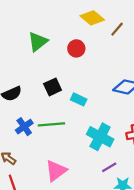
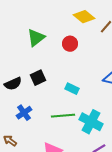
black square: (53, 87) -> (38, 78), moved
green line: (51, 124) -> (63, 116), moved

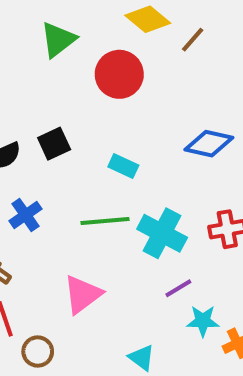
green triangle: (36, 38) -> (58, 40), moved
red circle: (70, 44) -> (119, 74), size x1.5

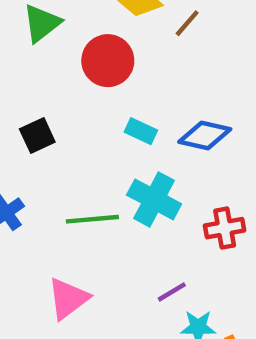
cyan rectangle: (123, 166) -> (141, 131), moved
cyan cross: (162, 233) -> (154, 199), moved

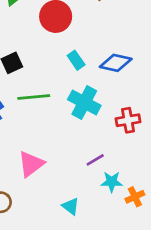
cyan rectangle: (141, 131) -> (76, 60), turned 30
green line: (92, 219) -> (34, 97), moved

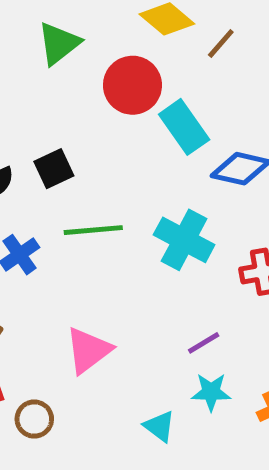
cyan rectangle: (76, 60) -> (184, 127), moved, size x1.5
cyan star: (112, 182) -> (211, 392), moved

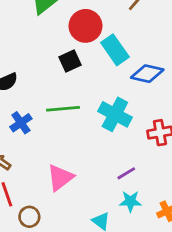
black square: (54, 169) -> (70, 61), moved

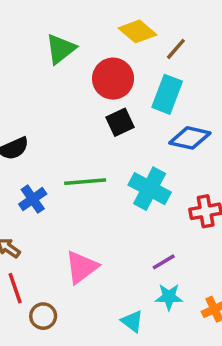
cyan rectangle: (115, 50) -> (167, 94), moved, turned 56
black square: (70, 61) -> (120, 122), moved

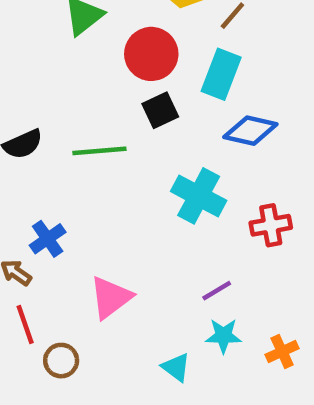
green line: (85, 182) -> (99, 151), moved
blue cross: (33, 199) -> (48, 239), moved

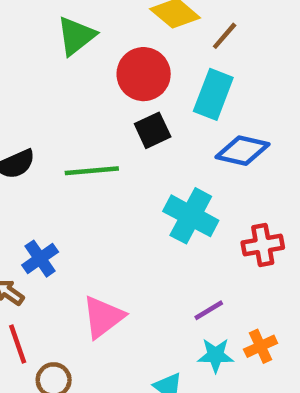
orange cross: (282, 352) -> (261, 346), moved

